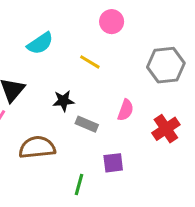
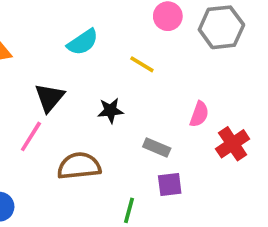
gray hexagon: (166, 65) -> (221, 27), moved
pink semicircle: (126, 110) -> (199, 114), moved
gray rectangle: (87, 124) -> (157, 147), moved

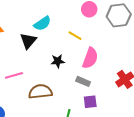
black triangle: (49, 98) -> (28, 41), moved
pink semicircle: (199, 114) -> (90, 58), moved, size x1.5
pink line: (31, 136) -> (14, 75), turned 42

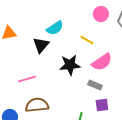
pink semicircle: (90, 58) -> (102, 62), turned 35
black star: (58, 61) -> (70, 65), size x1.5
brown semicircle: (40, 92) -> (37, 105), moved

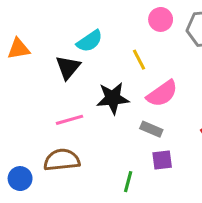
yellow line: (87, 40) -> (139, 60), turned 32
pink line: (27, 79) -> (69, 120), moved

